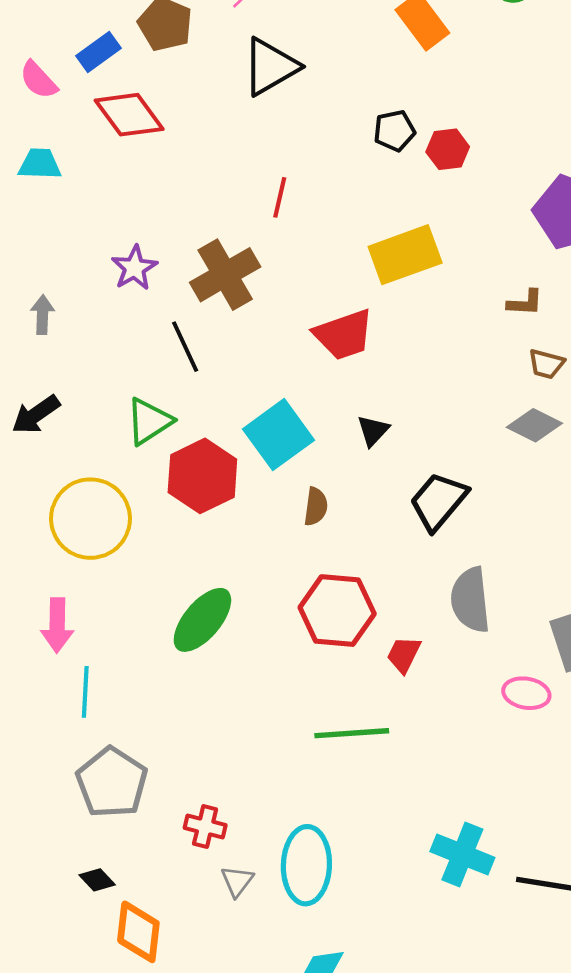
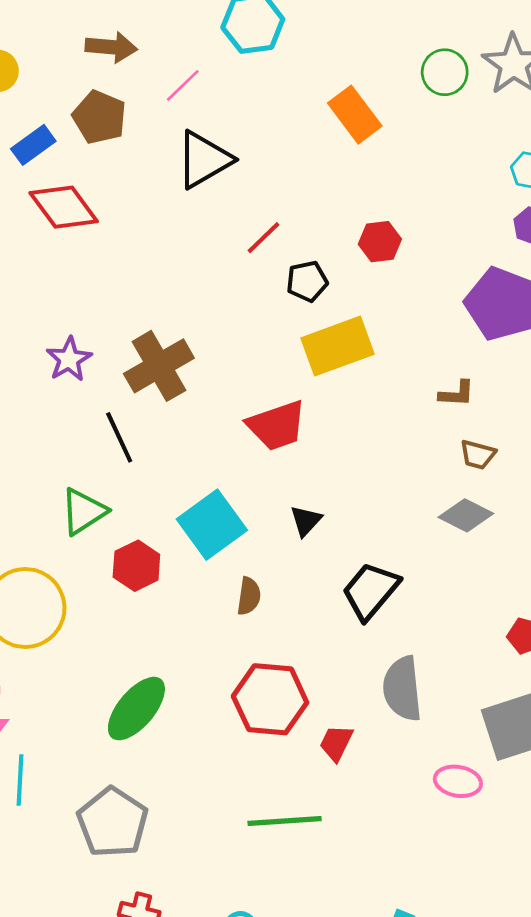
black pentagon: (394, 131) -> (307, 281), moved
red line: (280, 197) -> (263, 238), moved, turned 33
red hexagon: (202, 476) -> (136, 566), size x0.7
gray pentagon: (112, 783) -> (113, 822), moved

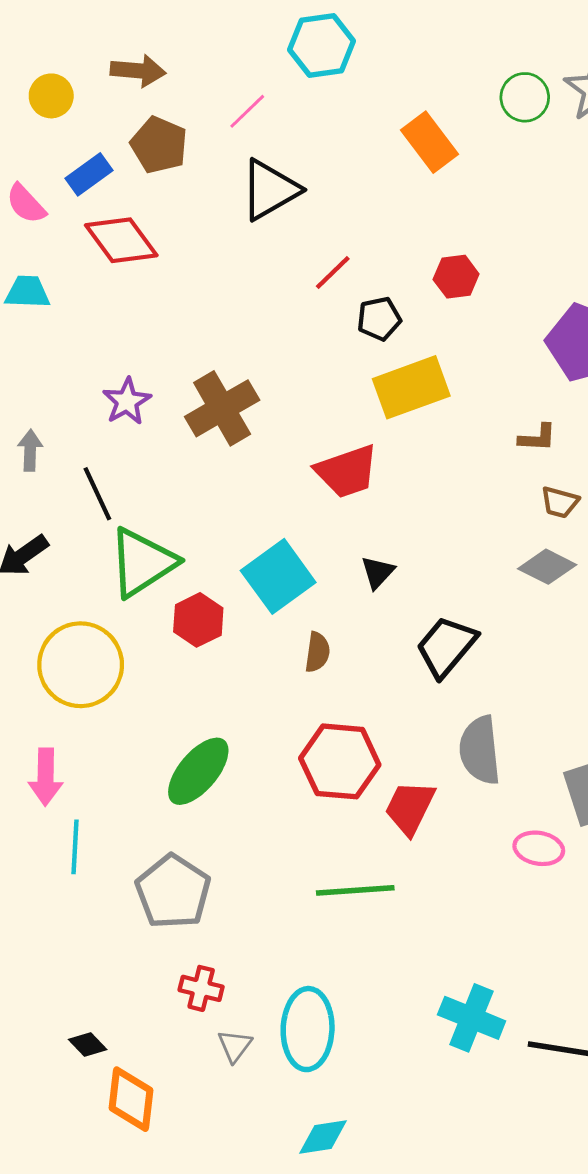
brown arrow: (111, 47) -> (138, 71), moved
black line: (119, 437) -> (97, 494), moved
green triangle: (84, 511) -> (142, 562), size x1.4
red trapezoid: (336, 743) -> (410, 808), size x1.4

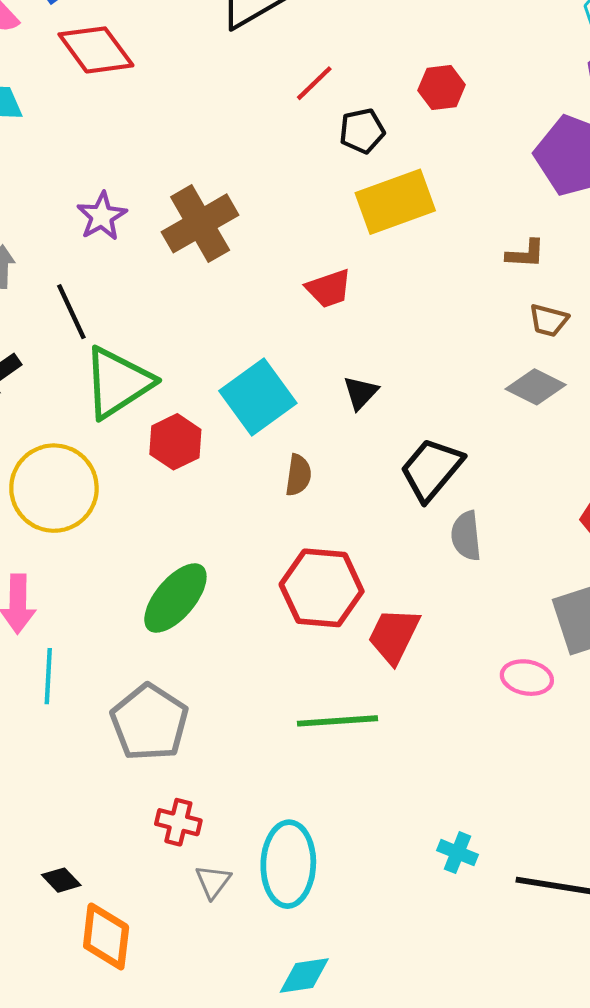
red trapezoid: (347, 471) -> (329, 289), size x0.7
gray semicircle: (480, 750) -> (466, 536), moved, size x0.7
cyan cross: (472, 1018) -> (457, 853), size x0.6

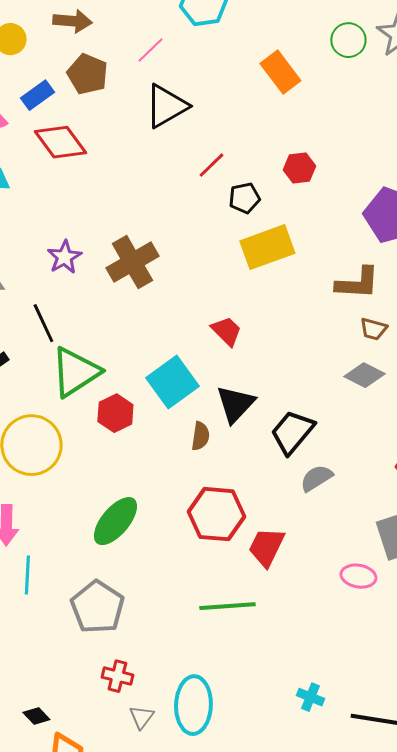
brown L-shape: (525, 254) -> (357, 283), size x1.6
red trapezoid: (329, 289) -> (226, 331), moved, turned -116
black triangle: (361, 393) -> (235, 404), moved, size x1.6
gray semicircle: (466, 536) -> (316, 478), turned 64

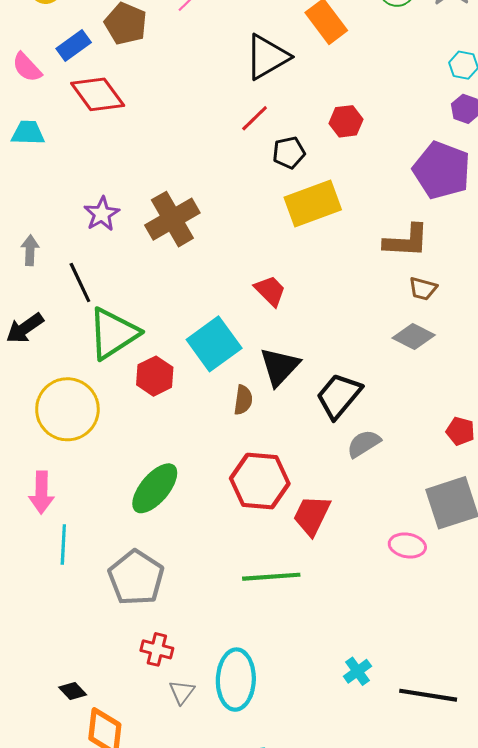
black triangle: (166, 106) -> (267, 57), moved
cyan cross: (310, 697) -> (357, 671), turned 32

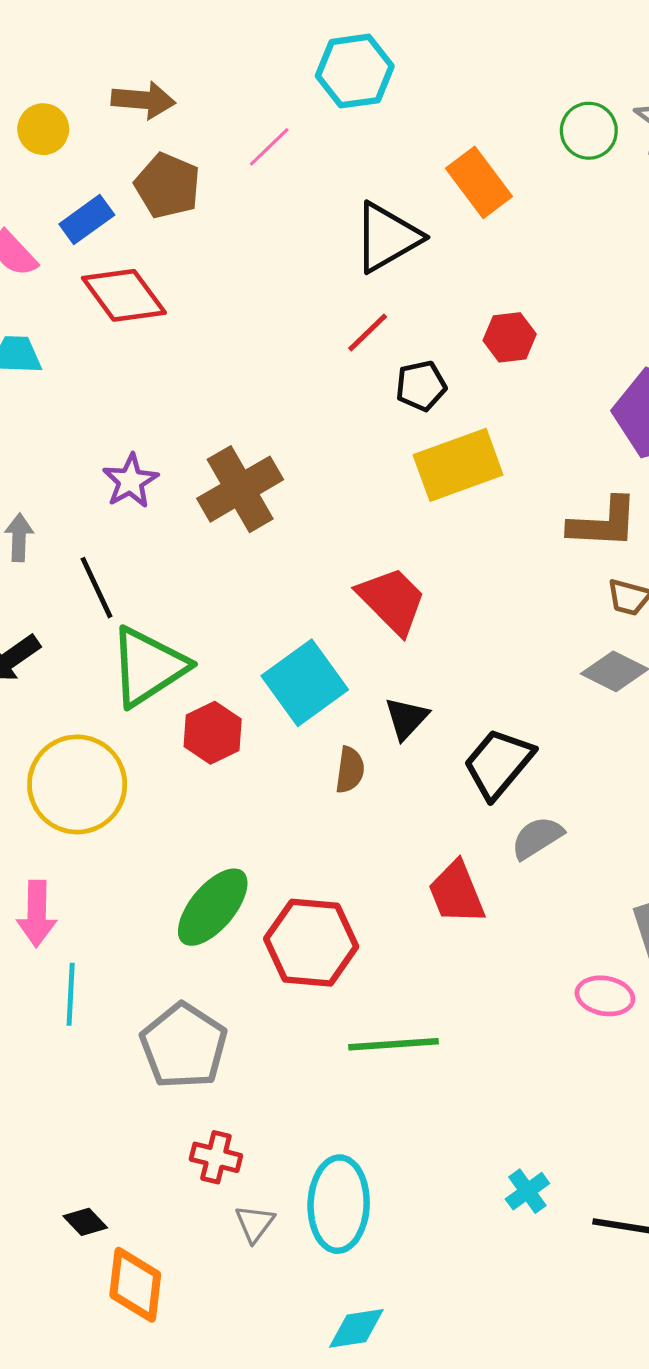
red trapezoid: (270, 291) -> (392, 600), size x1.4
black triangle: (279, 367) -> (406, 718), size x0.7
red hexagon: (260, 481) -> (311, 943), moved
red trapezoid: (312, 515) -> (456, 893), moved, turned -48

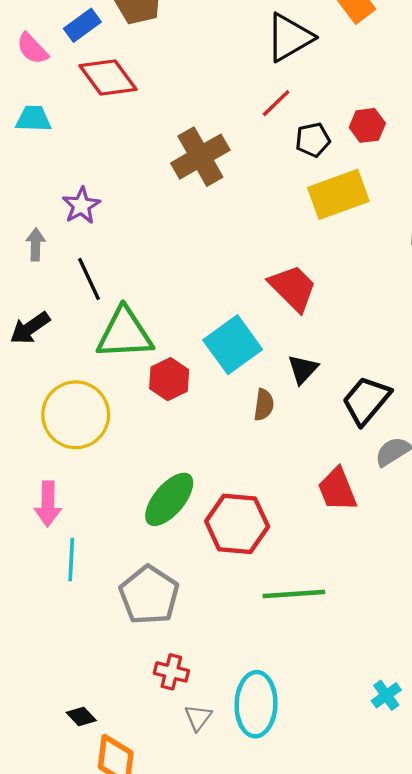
red hexagon: (510, 337) -> (367, 125), moved
purple star: (130, 481) -> (81, 206), moved
brown cross: (240, 489) -> (200, 157), moved
green triangle: (148, 667) -> (125, 334), turned 30

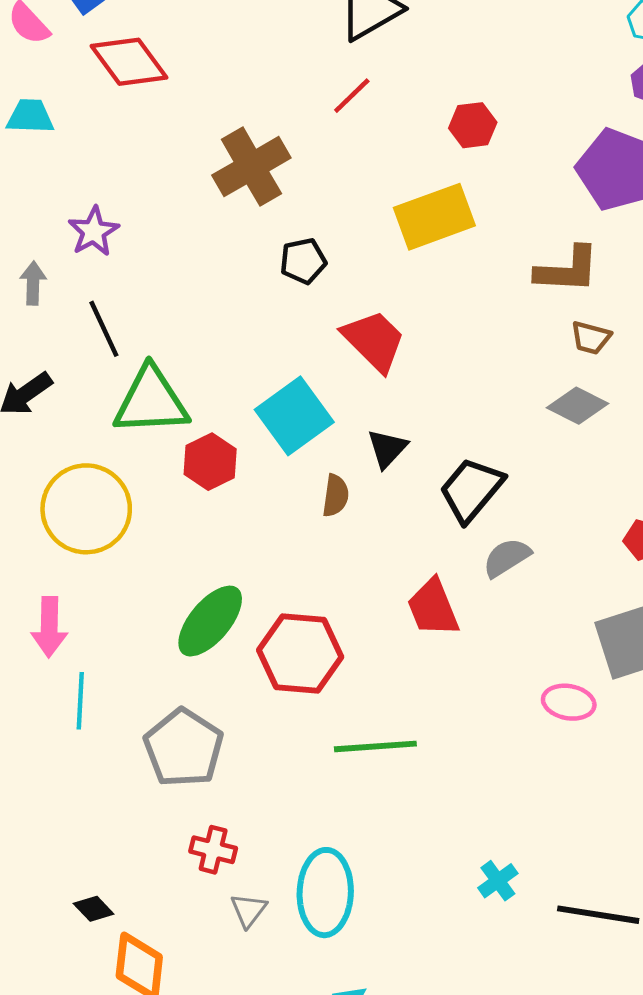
black pentagon: (313, 140) -> (303, 261), moved

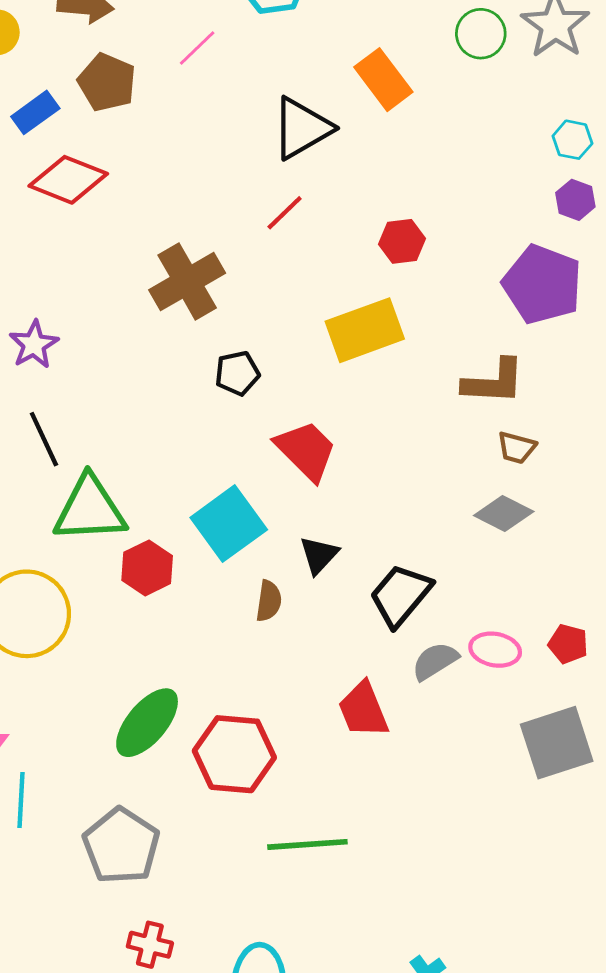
red diamond: (129, 62) -> (68, 180), turned -32
pink ellipse: (569, 702) -> (495, 650), moved

